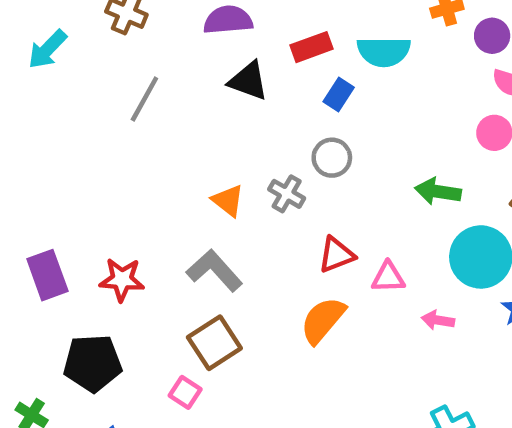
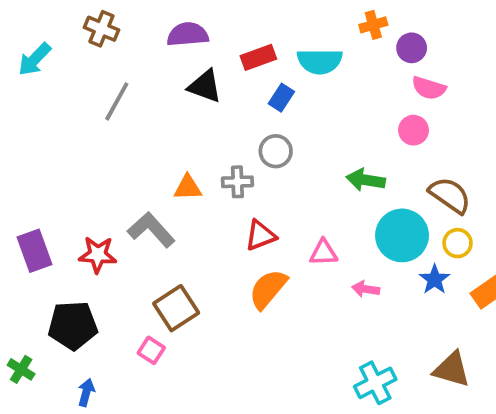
gray cross: (287, 194) -> (237, 182), turned -32
orange triangle: (228, 201) -> (188, 188), turned -40
red triangle: (336, 255) -> (260, 235), moved
gray L-shape: (214, 271) -> (151, 230), moved

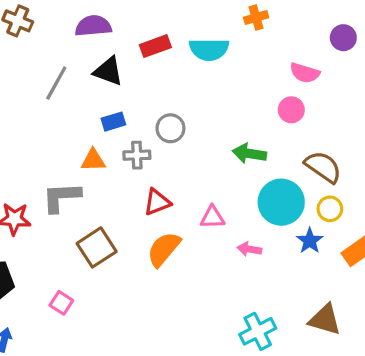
purple circle: (412, 48) -> (343, 38), moved
blue rectangle: (281, 98) -> (113, 122), moved, turned 40
gray line: (117, 101) -> (56, 83), moved
gray L-shape: (151, 230) -> (61, 197), turned -51
brown square: (176, 308) -> (97, 247), moved

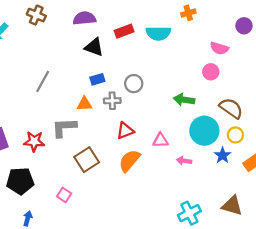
gray line: (56, 83) -> (43, 81), moved

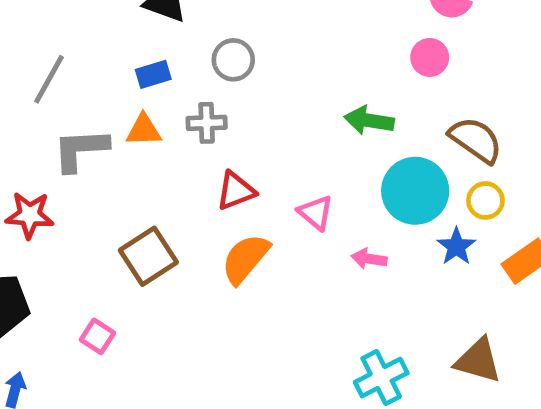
blue rectangle: (97, 79) -> (153, 74), moved
gray circle: (134, 84) -> (233, 60), moved
gray L-shape: (64, 127) -> (81, 150), moved
pink triangle: (160, 140) -> (316, 213), turned 42

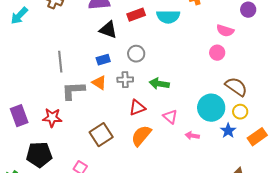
gray line: (49, 79) -> (60, 62), turned -35
green arrow: (369, 120) -> (159, 84), moved
orange triangle: (144, 130) -> (99, 83), turned 35

